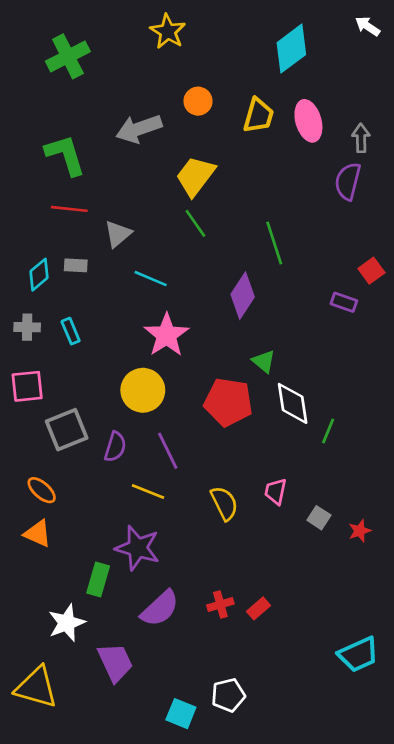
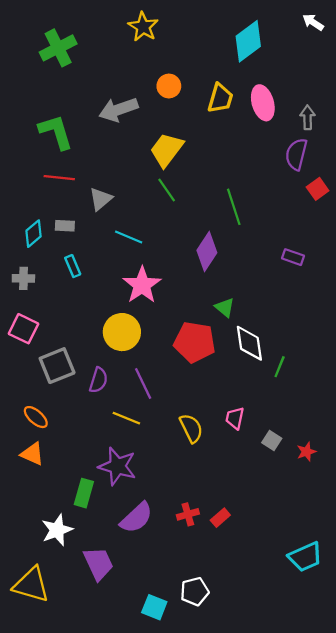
red square: (371, 271) -> (318, 189), moved
cyan rectangle: (71, 331) -> (73, 266), moved
pink square: (27, 386) -> (23, 329), turned 32

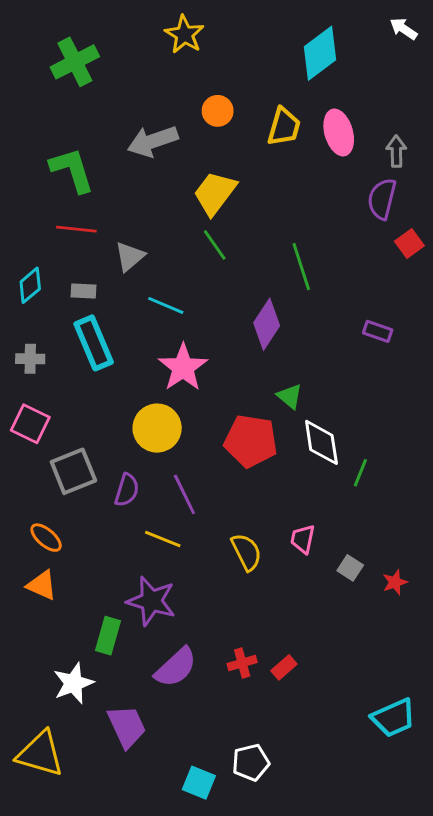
cyan diamond: (34, 234) -> (30, 285), moved
cyan rectangle: (73, 266) -> (94, 343), size x1.8

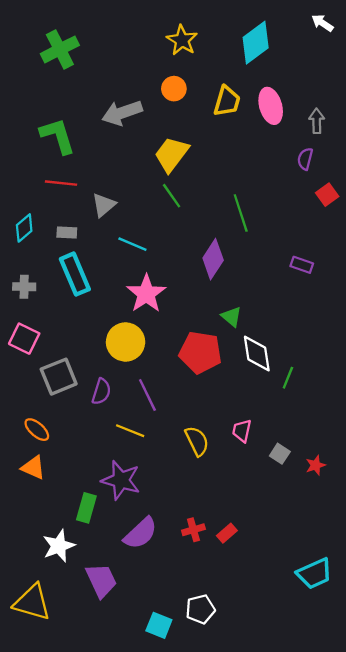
yellow star: (184, 34) -> (182, 40), moved
purple semicircle: (382, 199) -> (305, 159), size x0.7

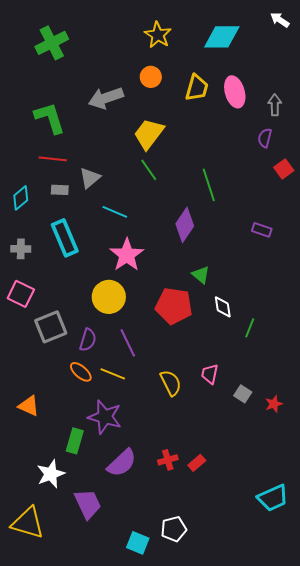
cyan diamond: (256, 43) -> (222, 37), turned 36
gray rectangle: (67, 233) -> (60, 190), moved
white diamond: (257, 354) -> (223, 307), size x0.7
orange ellipse: (37, 430) -> (81, 372), moved

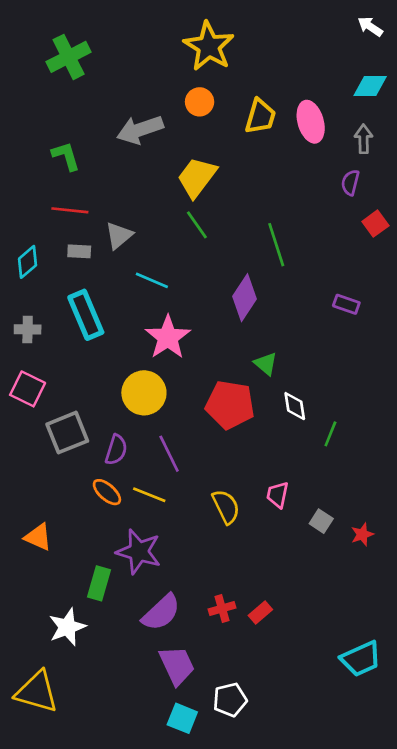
yellow star: (158, 35) -> (209, 46), size x1.4
cyan diamond: (222, 37) -> (370, 86), moved, size x0.7
green L-shape: (50, 118) -> (66, 156), size x0.7
purple trapezoid: (88, 504) -> (177, 665), moved

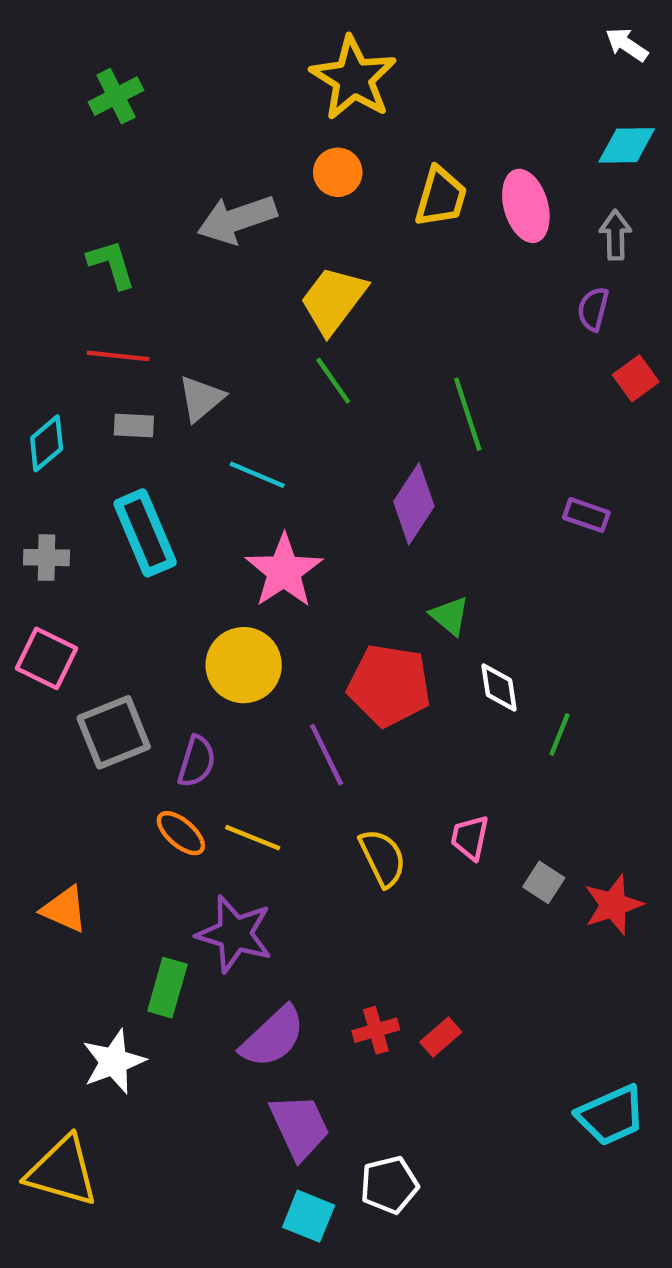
green cross: (69, 57) -> (116, 96), size x0.7
purple line: (169, 454) -> (327, 755), moved
red star: (362, 534) -> (613, 905), size x1.5

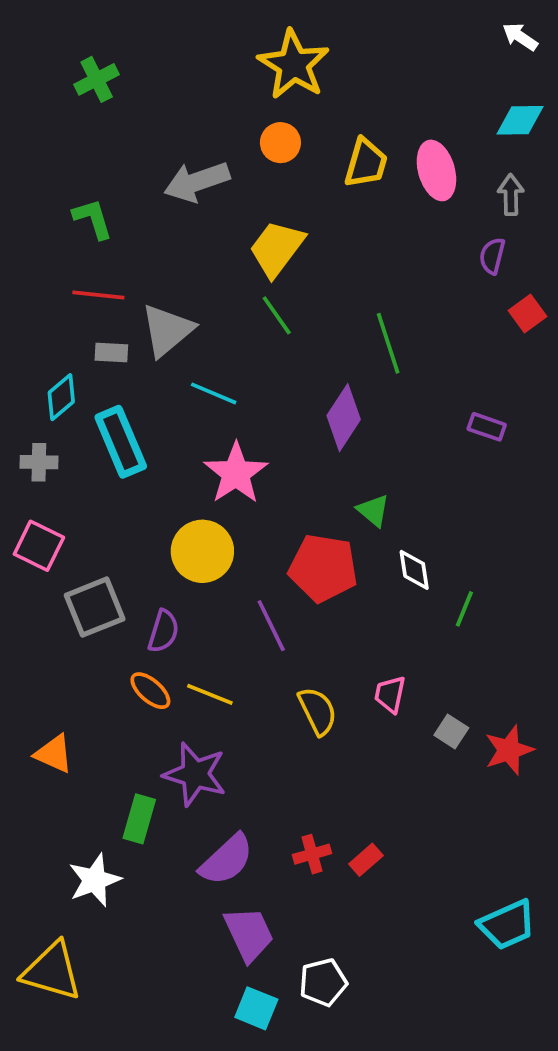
gray triangle: (201, 399) -> (167, 330), size x1.4
cyan diamond: (47, 443) -> (61, 397), moved

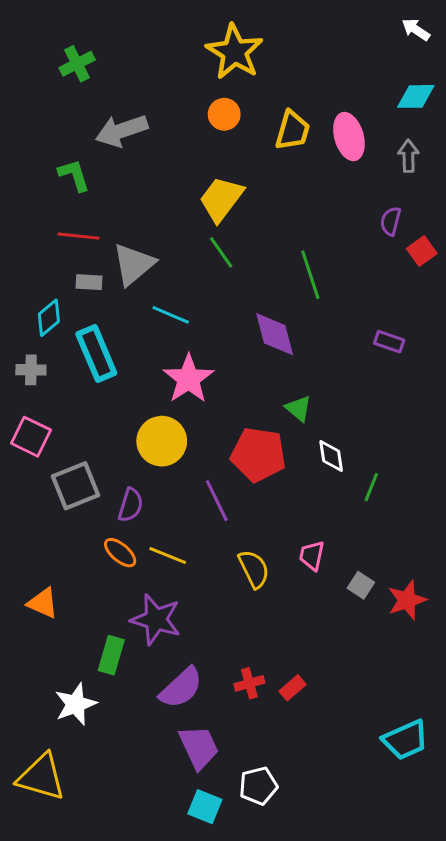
gray arrow: (197, 182) -> (122, 131), moved
purple semicircle: (492, 256) -> (391, 221), moved
purple diamond: (344, 418) -> (275, 334), turned -48

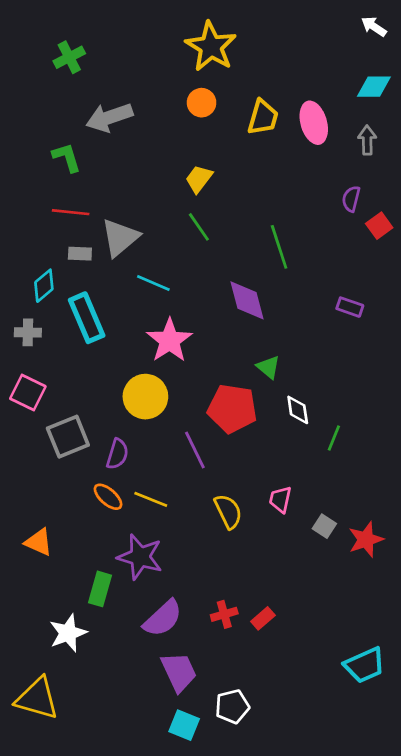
yellow trapezoid: (221, 199) -> (199, 179), size x0.7

